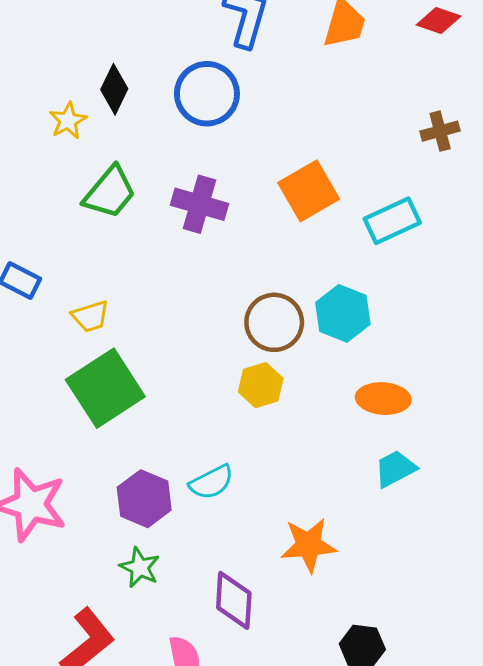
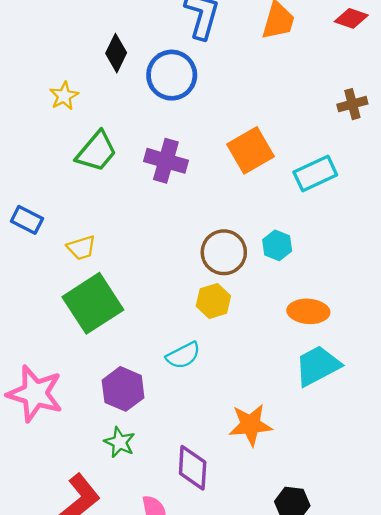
black diamond: (114, 89) -> (116, 53), moved
cyan hexagon: (343, 313) -> (277, 245), size x0.7
cyan trapezoid: (395, 469) -> (318, 366), size x1.4
cyan semicircle: (211, 482) -> (183, 355), moved

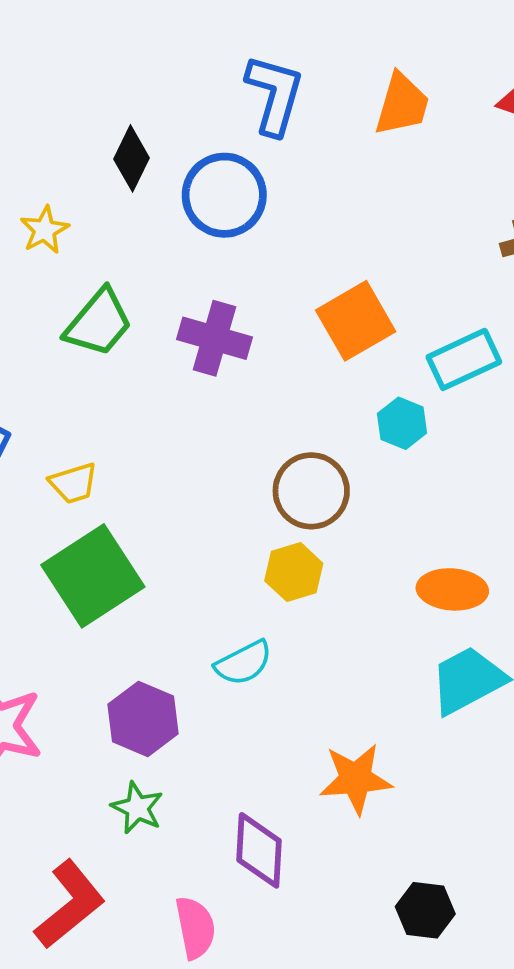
cyan hexagon: (277, 245) -> (402, 423), moved

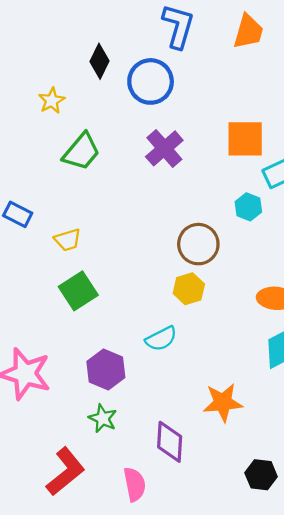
orange square: (356, 321) -> (245, 139), moved, turned 30
purple cross: (215, 338) -> (164, 148), moved, turned 33
green square: (93, 576) -> (78, 291), size x0.7

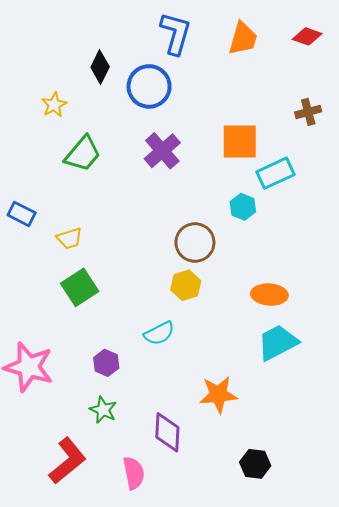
purple hexagon: (106, 370) -> (106, 363), size x0.7

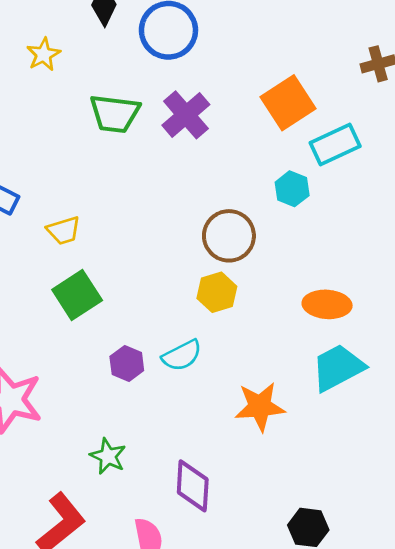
orange square: (240, 142) -> (288, 103), turned -33
green trapezoid: (83, 154) -> (115, 114), moved, turned 57
purple hexagon: (106, 363) -> (127, 364), moved
orange star: (218, 394) -> (260, 407), moved

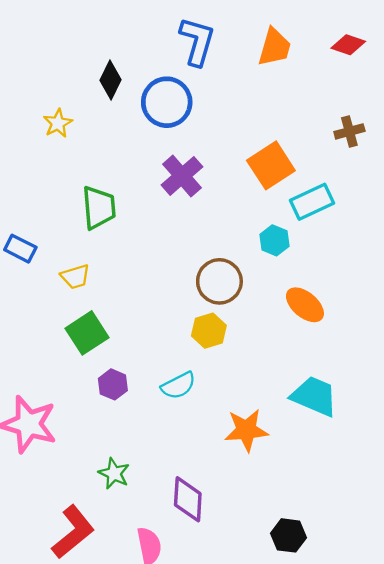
green trapezoid: (115, 114) -> (99, 208), moved, turned -102
orange ellipse: (327, 304) -> (305, 305), moved, turned 36
purple hexagon: (127, 364) -> (113, 384), moved
cyan trapezoid: (338, 368) -> (314, 396), turned 51

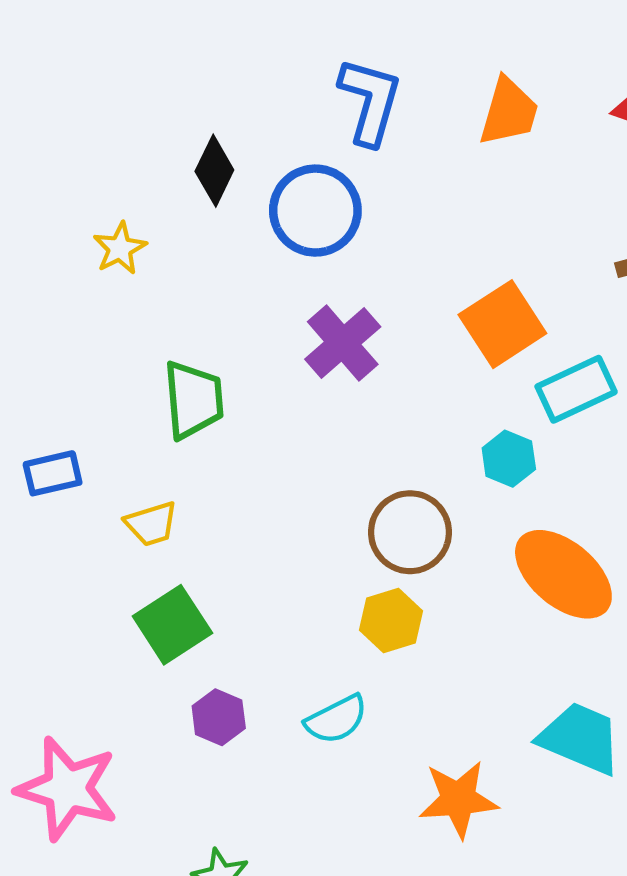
blue rectangle: (20, 249) -> (53, 473), turned -40
orange ellipse: (305, 305) -> (563, 574), size x1.4

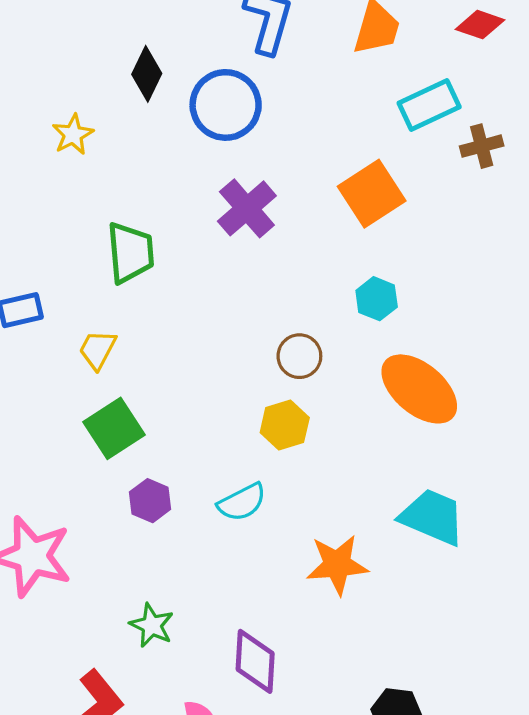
cyan rectangle: (576, 389) -> (429, 105), moved
yellow trapezoid: (151, 524) -> (98, 350), turned 135
brown circle: (410, 532) -> (299, 356), size x0.7

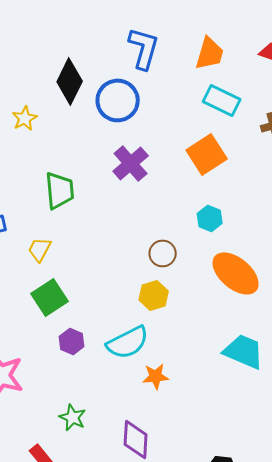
black diamond: (147, 74) -> (70, 81), size x1.4
cyan rectangle: (429, 105) -> (222, 100), moved, turned 51
cyan semicircle: (242, 502) -> (128, 342), size x1.4
orange star: (337, 565) -> (156, 376), moved, size x0.7

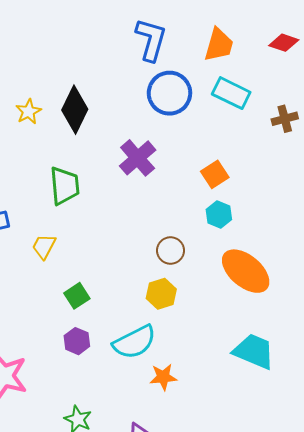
black diamond: (70, 81) -> (75, 110), moved
blue circle: (118, 100) -> (169, 93), moved
orange square: (207, 154) -> (215, 174), moved, size x0.7
green square: (50, 297) -> (77, 296), moved, size x0.7

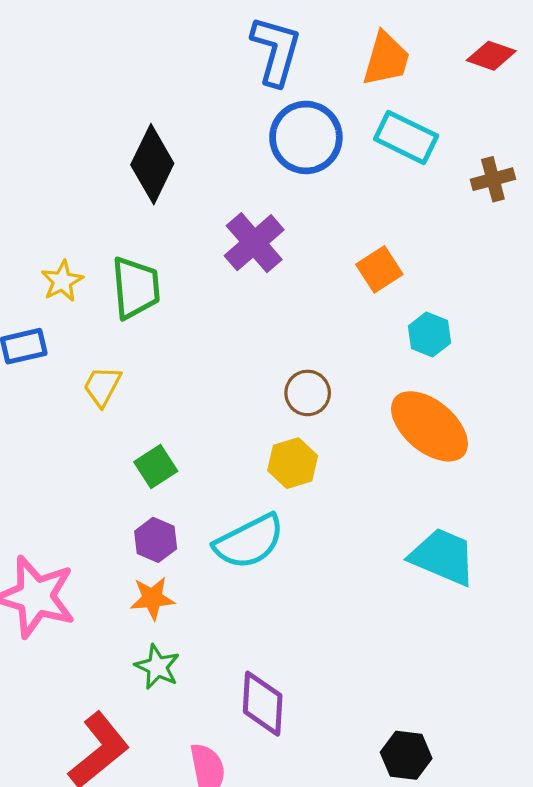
yellow star: (29, 112) -> (62, 281), moved
cyan hexagon: (219, 215) -> (429, 335), moved
orange star: (163, 377) -> (152, 598), moved

